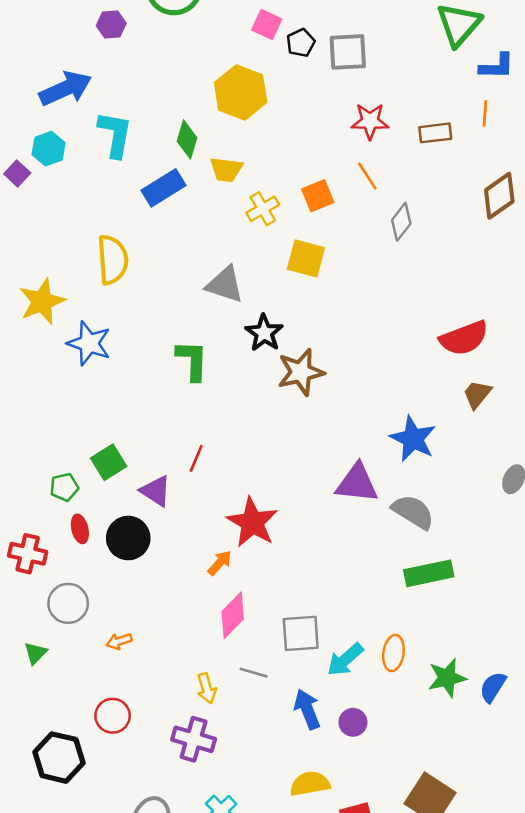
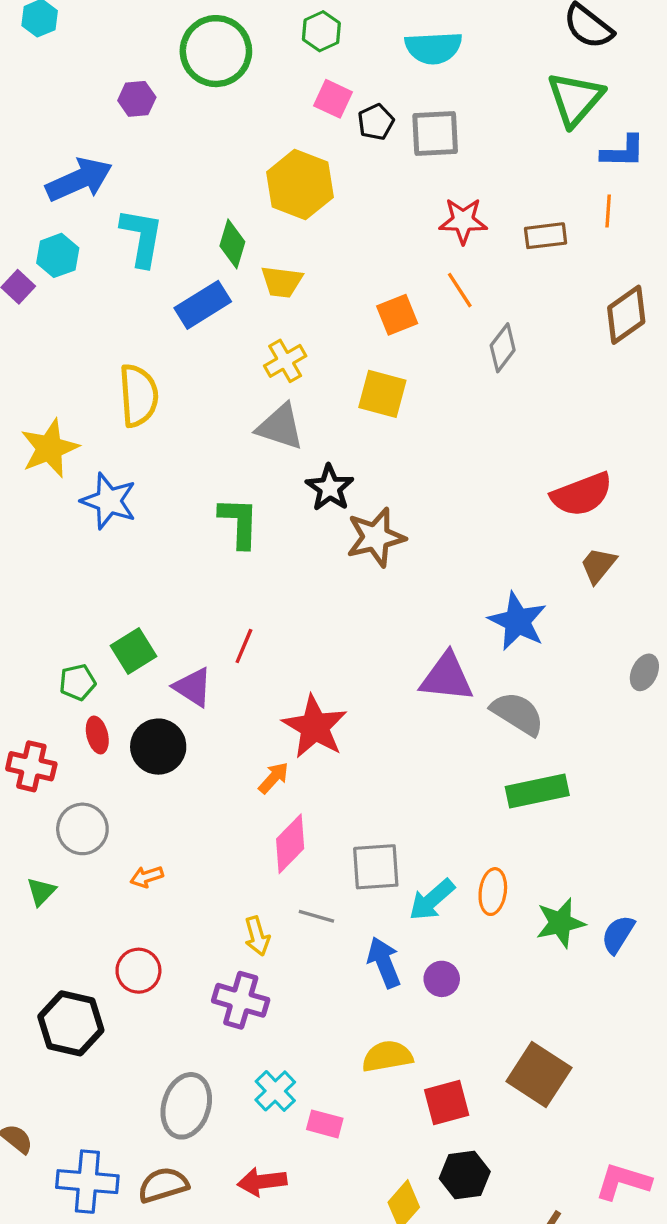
yellow cross: (263, 209) -> (285, 361), moved

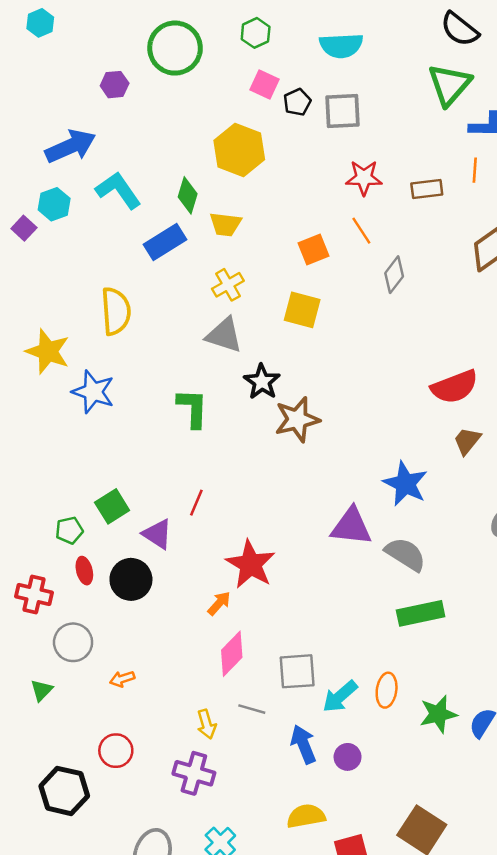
cyan L-shape: (142, 237) -> (118, 190), turned -45
yellow star: (49, 448) -> (48, 351), turned -30

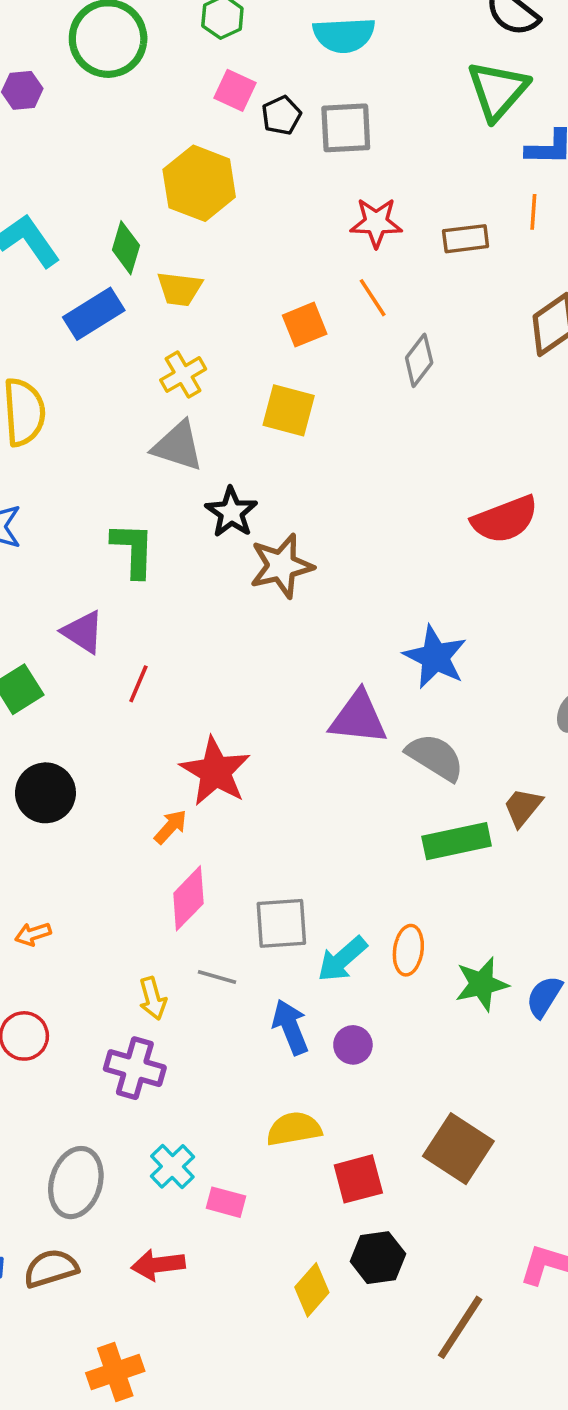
brown trapezoid: (467, 441) -> (523, 807), moved
purple triangle: (157, 534) -> (83, 632), moved

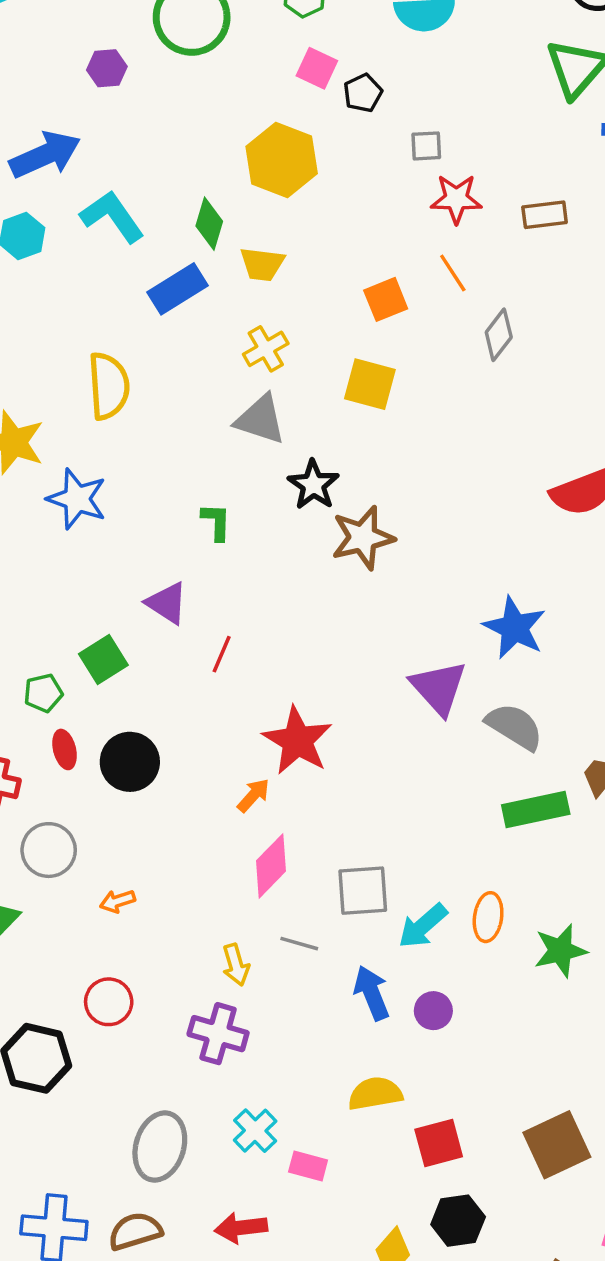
gray square: (346, 128) -> (426, 146), moved, size x0.6
green L-shape: (133, 550) -> (216, 522), size x0.7
purple triangle: (358, 718) -> (439, 688), turned 42
brown square: (458, 1149) -> (557, 1145), moved, turned 32

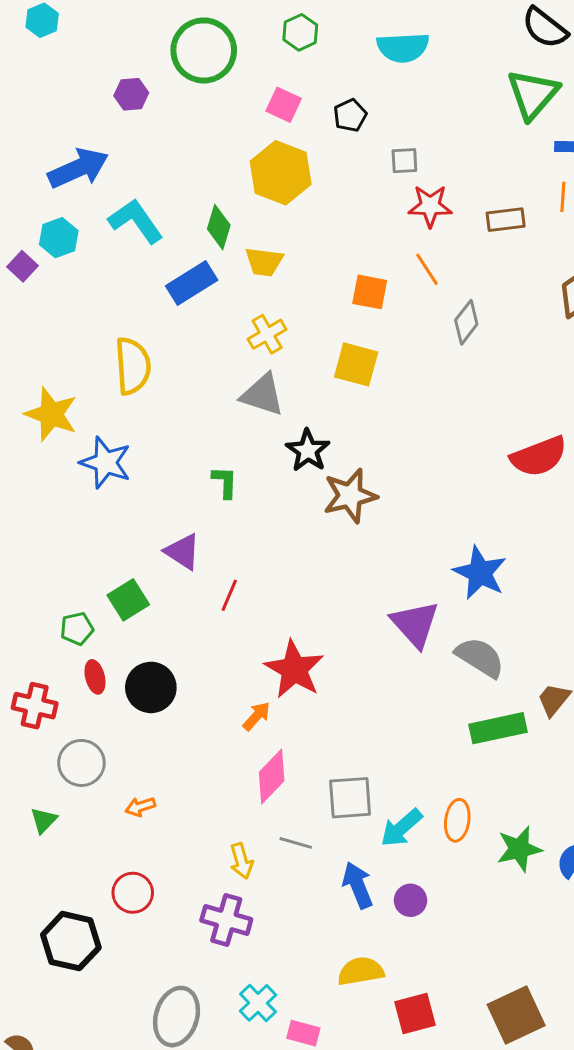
pink square: (317, 68) -> (284, 105), moved
orange square: (386, 299) -> (370, 292), turned 33

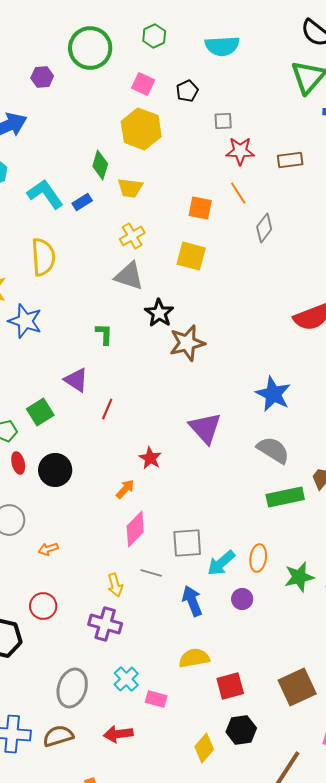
cyan L-shape: (136, 221) -> (45, 194), moved
blue rectangle: (192, 283) -> (82, 202), size x0.6
purple triangle: (415, 624) -> (205, 428), moved
red star: (294, 669) -> (150, 458), size x0.6
purple circle: (410, 900) -> (242, 599), moved

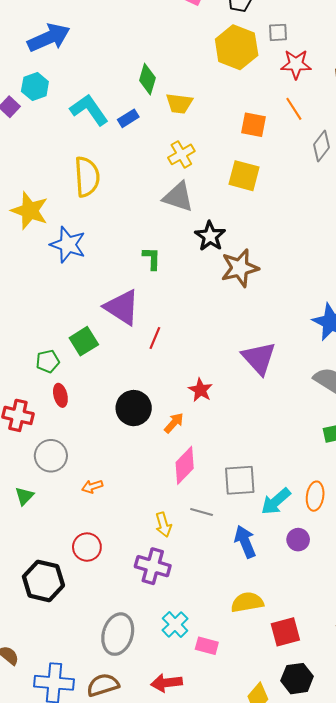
yellow hexagon: (141, 129) -> (237, 47), moved
purple triangle: (76, 380) -> (122, 307), size x1.4
black circle: (55, 470) -> (134, 408), moved

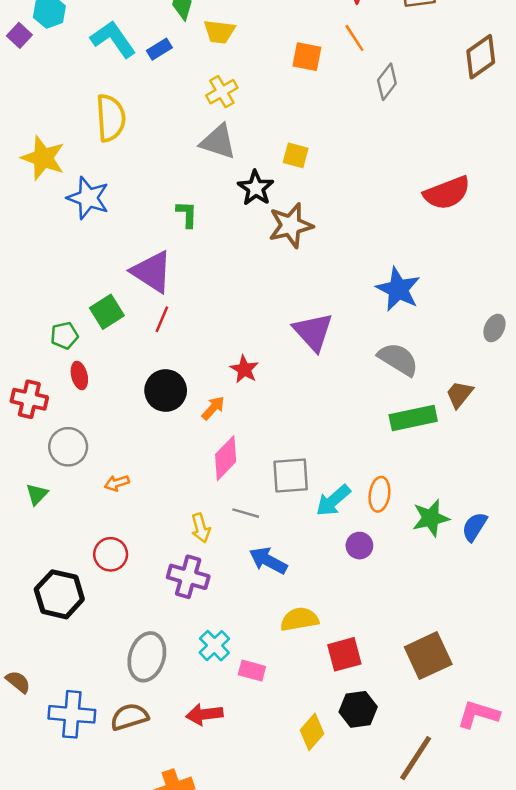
yellow square: (244, 176) -> (296, 155), moved, size x0.7
red line: (155, 338) -> (162, 319), moved
blue arrow: (245, 542) -> (268, 561), moved, turned -40

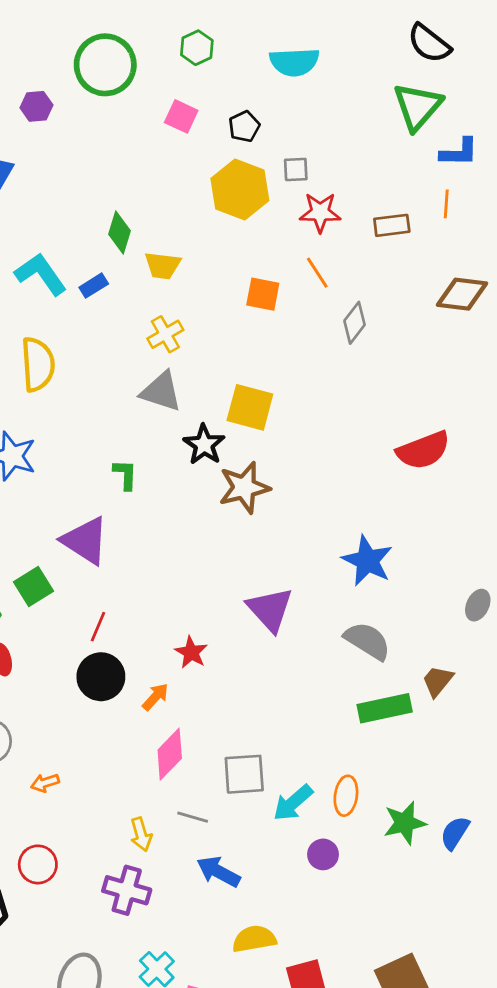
brown diamond: (481, 57) -> (462, 294), turned 42
yellow square: (296, 155) -> (250, 407), size x1.6
red line: (162, 319) -> (98, 627), moved

